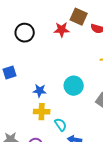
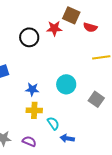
black circle: (25, 33) -> (29, 37), moved

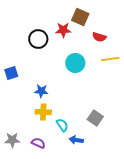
red semicircle: (90, 27) -> (99, 37), moved
cyan circle: (66, 84) -> (75, 63), moved
gray square: (96, 99) -> (95, 118), moved

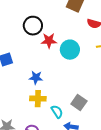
red star: (63, 30) -> (49, 41), moved
gray square: (95, 118) -> (79, 103), moved

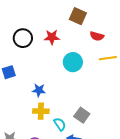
black circle: (33, 26) -> (23, 38), moved
red star: (49, 41) -> (52, 37), moved

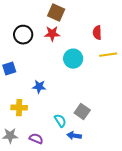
brown square: (78, 16) -> (56, 13), moved
red semicircle: (97, 36) -> (97, 33), turned 72
yellow cross: (41, 111) -> (19, 108), moved

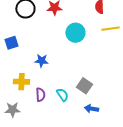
blue arrow: (74, 136) -> (91, 109), moved
purple semicircle: (36, 139) -> (40, 95), moved, turned 64

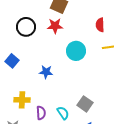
blue square: (11, 43) -> (12, 61), turned -32
blue star: (41, 61) -> (46, 72), moved

